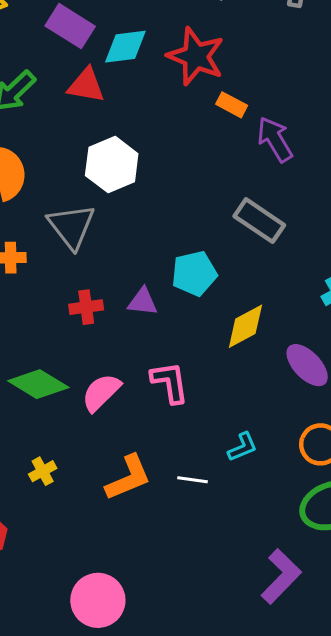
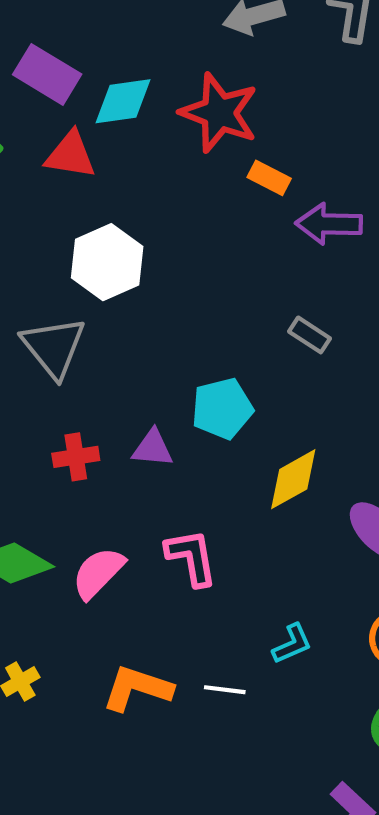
purple arrow: (275, 139) -> (329, 224), turned -57
gray rectangle: (259, 221) -> (309, 335), size x0.6
orange L-shape: (128, 478) -> (137, 688), turned -138

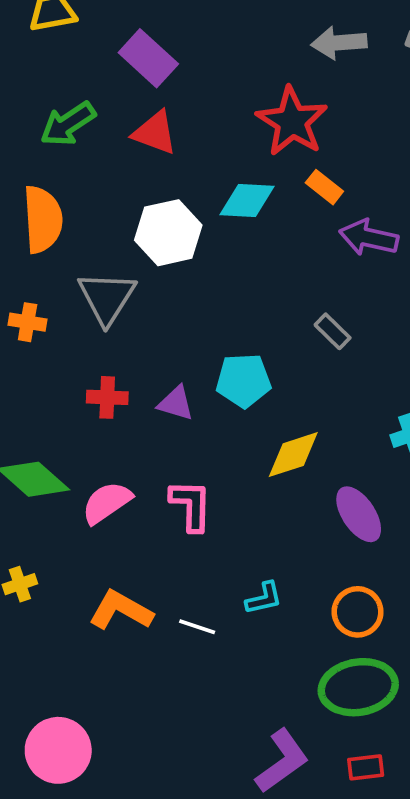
cyan diamond: (123, 101) -> (247, 201), moved

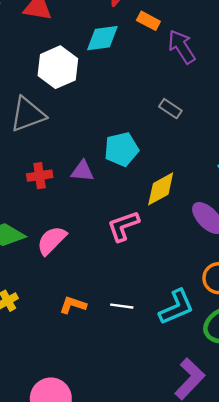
purple arrow: (369, 238) -> (182, 47), turned 56
gray triangle: (107, 298) -> (28, 114), turned 48
pink L-shape: (191, 505) -> (123, 226), moved, turned -100
cyan L-shape: (264, 598) -> (176, 307), moved, size x1.6
orange L-shape: (121, 610) -> (73, 305), size x0.7

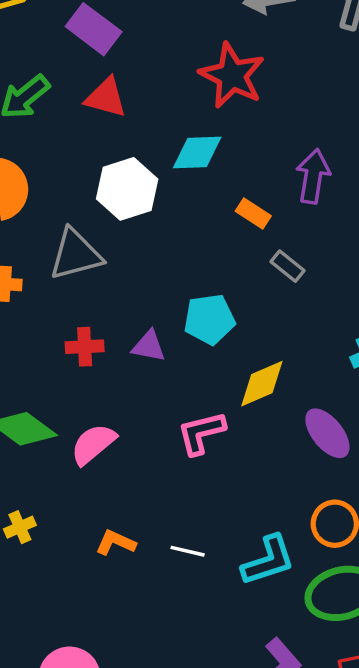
orange rectangle: (148, 21) -> (253, 214), moved
purple arrow: (182, 47) -> (313, 176), turned 36

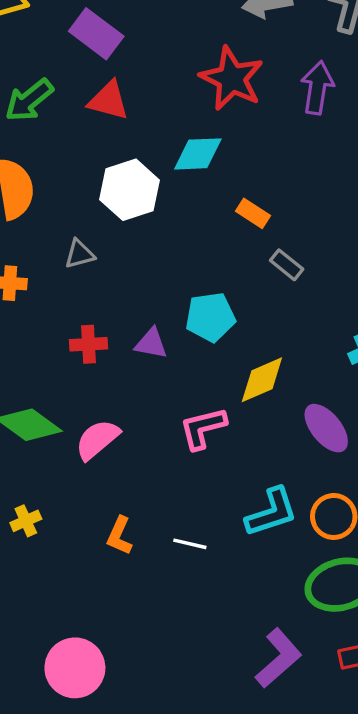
purple arrow: (313, 176) -> (317, 88), moved
gray triangle: (76, 254) -> (79, 254), size x0.6
orange L-shape: (116, 543) -> (119, 536), turned -90
cyan L-shape: (268, 560) -> (271, 512), moved

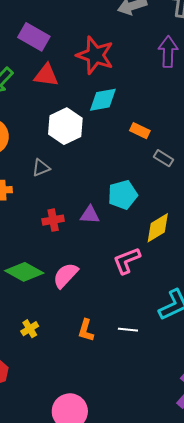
red star: (232, 78) -> (95, 55), moved

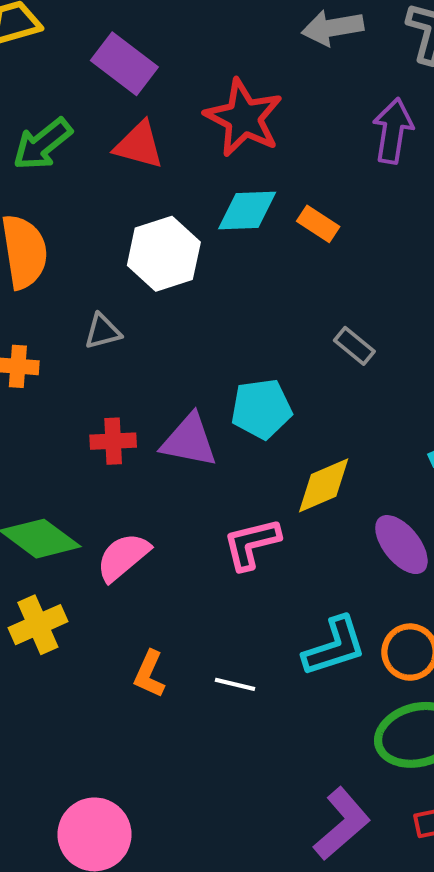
orange rectangle: (140, 131) -> (318, 224), moved
purple triangle: (90, 215) -> (189, 441), size x1.4
yellow cross: (30, 329) -> (38, 625), moved, size x1.5

